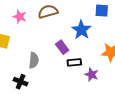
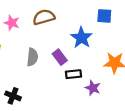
gray semicircle: (34, 60) -> (32, 57), moved

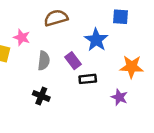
pink star: (12, 23) -> (22, 37), moved
purple star: (93, 88) -> (119, 97), moved
black cross: (13, 96) -> (41, 96), moved

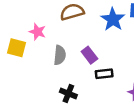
blue star: (96, 40) -> (113, 19), moved
black cross: (41, 96) -> (68, 93), moved

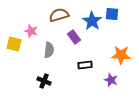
purple rectangle: (89, 55) -> (74, 37), moved
black cross: (68, 93) -> (44, 81), moved

